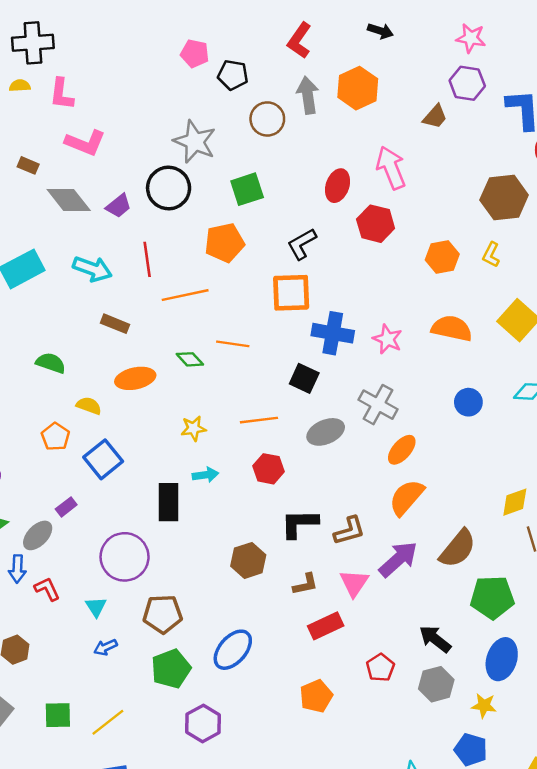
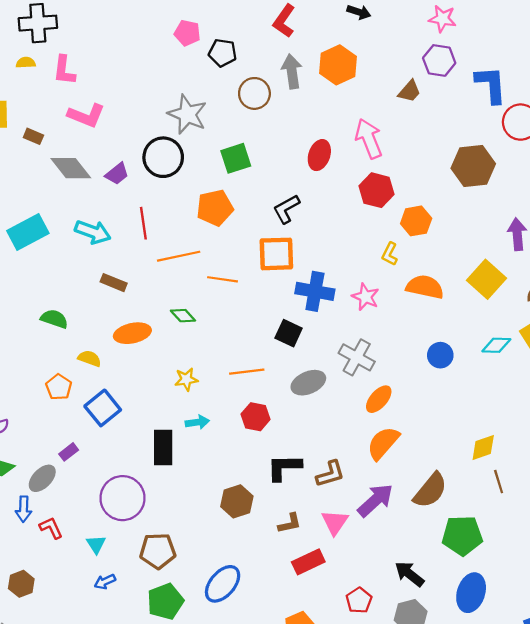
red hexagon: (376, 224) -> (376, 190), moved
yellow L-shape: (491, 255) -> (390, 254), moved
orange line: (233, 344) -> (223, 279), moved

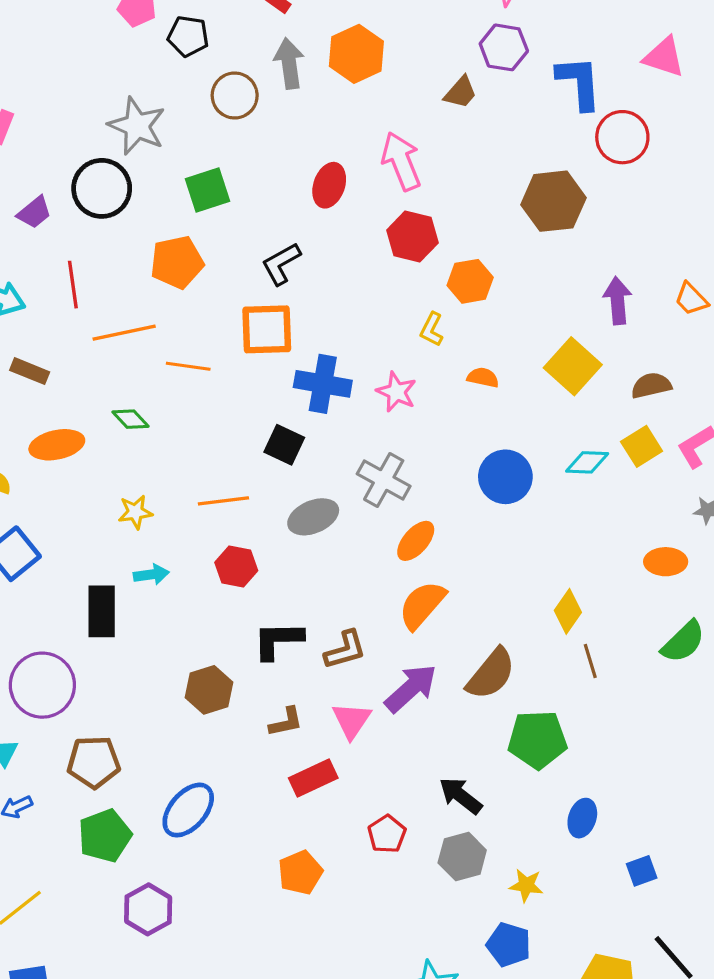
orange semicircle: (425, 287) -> (483, 377), size x0.6
blue circle: (440, 355) -> (505, 477), size x1.4
yellow diamond: (483, 448) -> (568, 611), turned -36
blue ellipse: (471, 593) -> (582, 818), moved, size x0.7

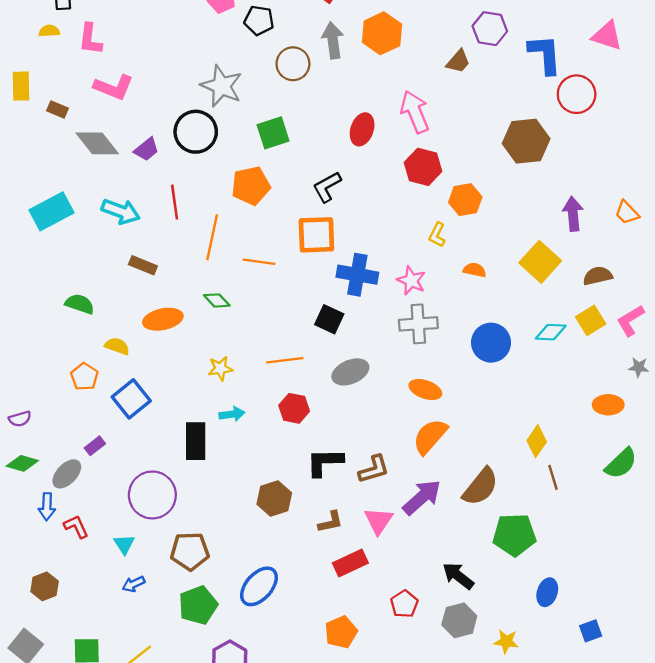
orange line: (124, 333) -> (212, 237), turned -66
gray cross: (384, 480) -> (418, 324), moved, turned -33
orange ellipse: (416, 541) -> (425, 390), turned 68

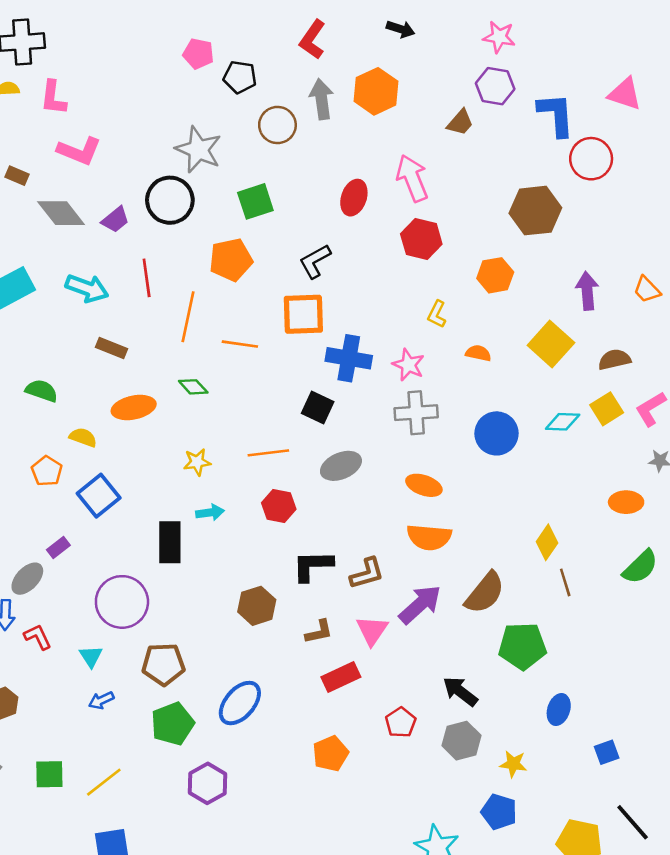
orange hexagon: (465, 200) -> (495, 275), moved
orange semicircle: (430, 436) -> (429, 537), turned -126

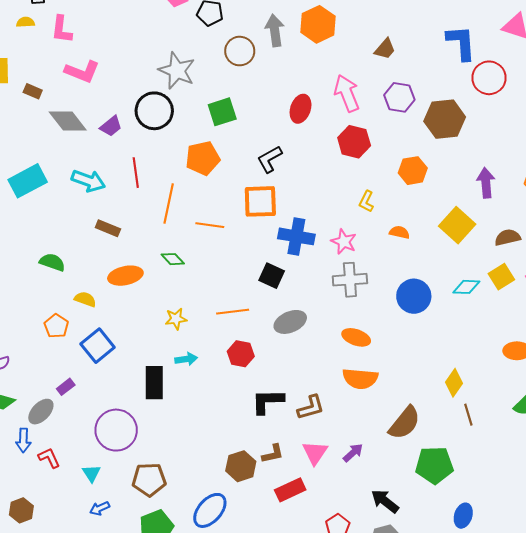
purple hexagon: (495, 86) -> (399, 97), moved
purple arrow: (420, 605) -> (353, 453), moved, size x0.6
brown hexagon: (257, 606) -> (241, 466), moved

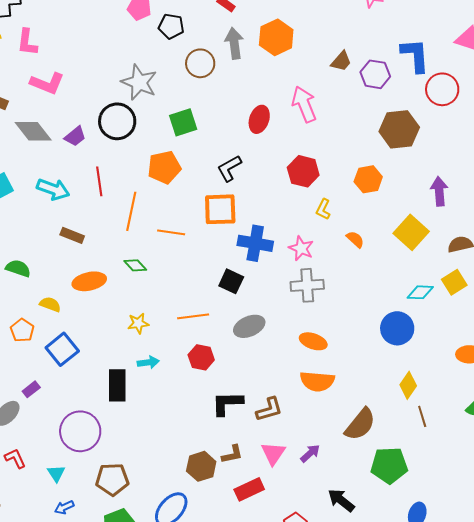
purple hexagon: (399, 97) -> (375, 74), moved
red hexagon: (354, 142) -> (303, 171), moved
orange semicircle: (399, 232) -> (355, 239), turned 30
blue circle: (414, 296) -> (397, 328), moved

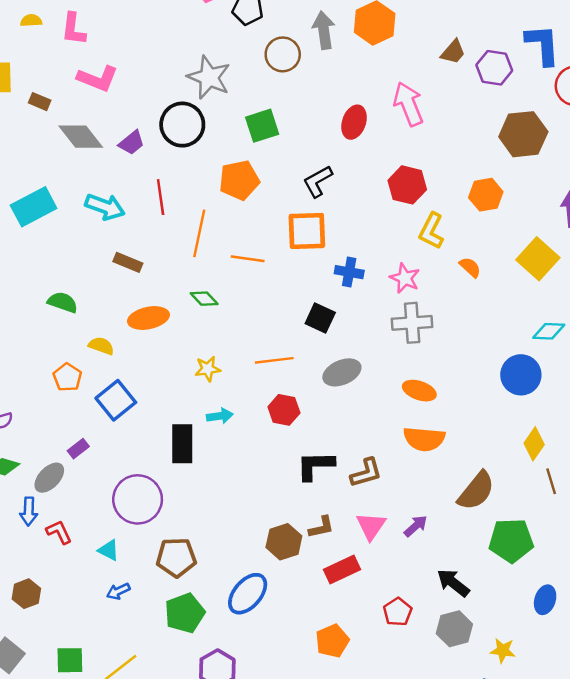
yellow L-shape: (323, 209) -> (431, 231), size x1.4
blue cross: (255, 243) -> (349, 272), size x0.7
cyan triangle: (56, 473) -> (109, 550), turned -30

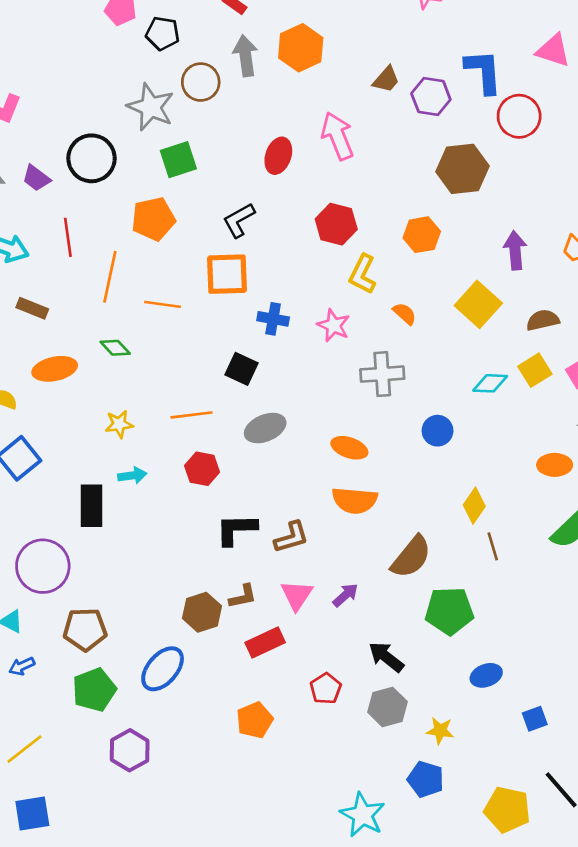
gray star: (209, 77) -> (151, 107), moved
purple trapezoid: (132, 143) -> (36, 178), turned 76
gray cross: (412, 323) -> (382, 374), moved
blue circle: (521, 375) -> (438, 431), moved, size x0.7
blue ellipse: (545, 600) -> (486, 675), turned 52

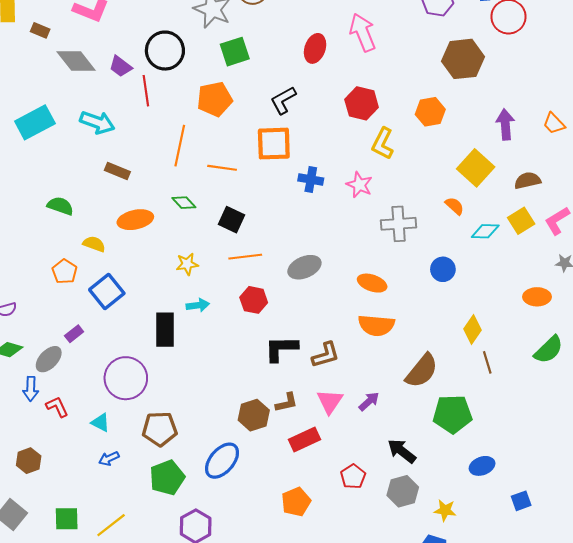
red line: (68, 237) -> (146, 91), moved
orange semicircle: (405, 314) -> (455, 206), moved
black square: (241, 369) -> (232, 220), moved

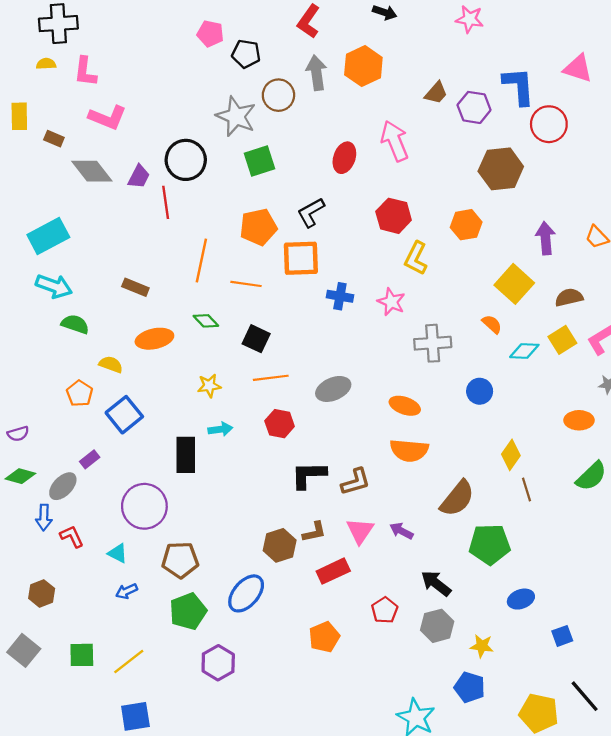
purple trapezoid: (121, 66) -> (139, 177), turned -100
orange pentagon: (215, 99) -> (258, 227), moved
cyan arrow: (97, 122) -> (54, 286), moved
purple arrow: (369, 401) -> (401, 531), turned -110

